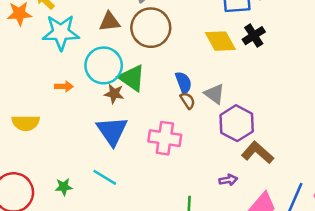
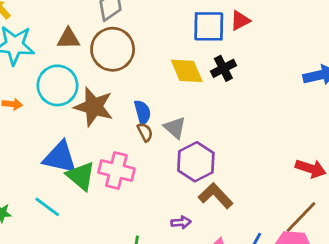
green triangle: (132, 78) -> (81, 176), moved
brown star: (114, 94) -> (94, 107), moved, size x1.8
blue triangle: (112, 131) -> (60, 157), turned -48

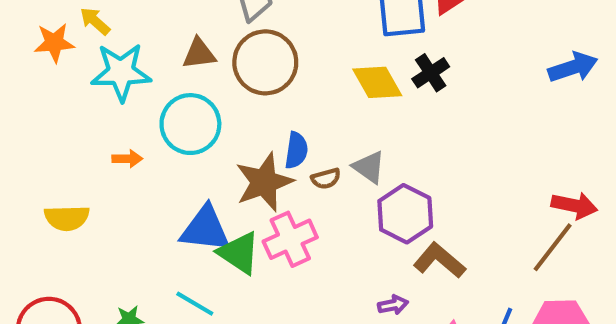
brown star: (94, 107) -> (264, 182), moved, turned -30
blue semicircle: (142, 112) -> (296, 150), moved, turned 30
brown semicircle: (145, 132) -> (326, 179), turned 108
pink cross: (116, 171) -> (290, 239), turned -32
brown line: (301, 217) -> (553, 247), moved

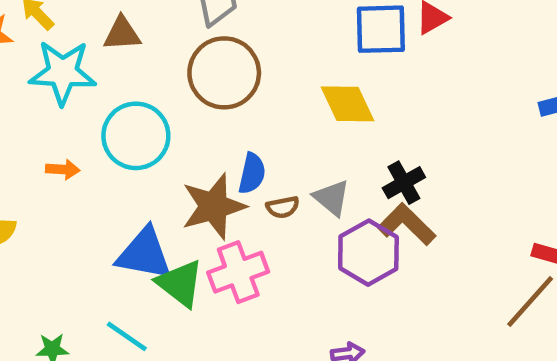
brown triangle: (199, 54) -> (122, 34), moved
black cross: (431, 73) -> (404, 183), moved
brown L-shape: (439, 260) -> (407, 224), moved

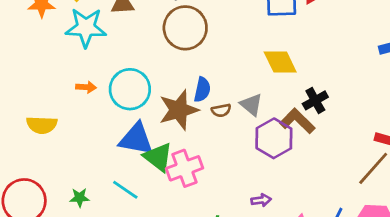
yellow diamond: (347, 104) -> (280, 62), moved
cyan circle: (136, 136) -> (130, 89), moved
black cross: (404, 183) -> (315, 100), moved
pink cross: (238, 272) -> (184, 168), moved

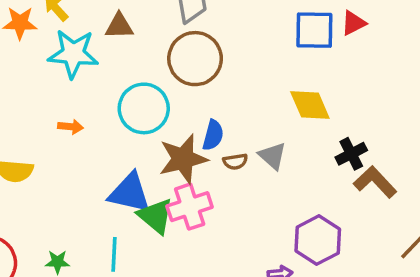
cyan circle: (130, 89) -> (144, 108), moved
brown L-shape: (297, 121) -> (375, 182), moved
purple hexagon: (274, 138) -> (318, 240), moved
pink cross: (184, 168) -> (190, 207), moved
cyan line: (125, 190) -> (114, 254), turned 56

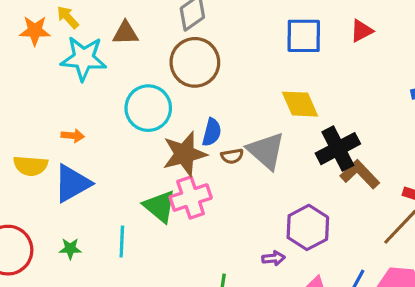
red triangle: (353, 23) -> (362, 31), moved
orange arrow: (71, 127) -> (73, 136), moved
black cross: (351, 154) -> (338, 149), size x1.5
gray triangle: (272, 156) -> (266, 151), size x1.5
blue triangle: (130, 193) -> (72, 183), moved, turned -42

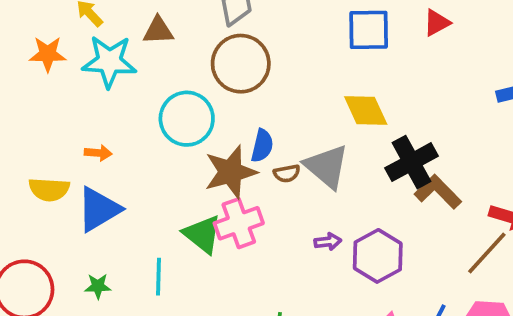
orange star: (35, 31) -> (48, 54), moved
purple arrow: (273, 258) -> (328, 242), moved

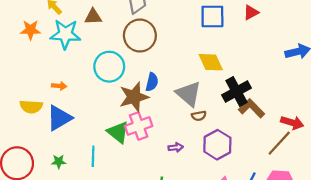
brown semicircle: (287, 173) -> (199, 116), moved
purple arrow: (328, 242) -> (176, 147), moved

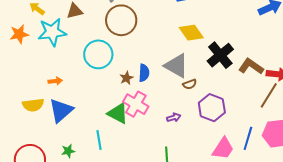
blue semicircle: (152, 82) -> (144, 73), moved
brown star: (134, 97) -> (126, 78), size x0.5
brown L-shape: (252, 108) -> (251, 66), moved
pink cross: (139, 126) -> (136, 104), turned -30

